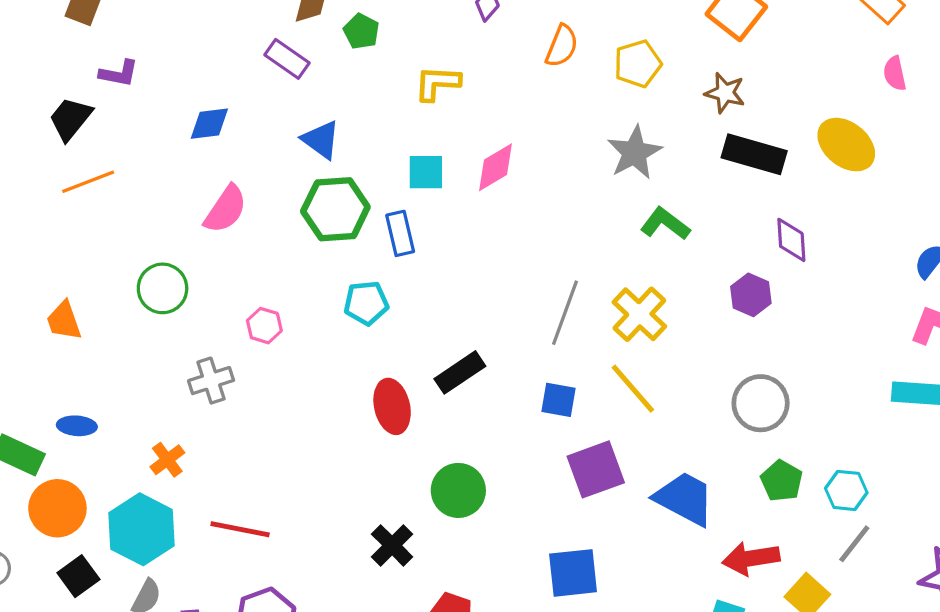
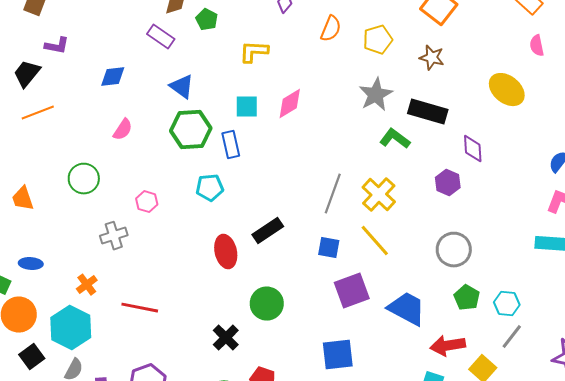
black rectangle: (754, 154) -> (428, 112), moved
pink semicircle: (226, 209) -> (123, 130), size x0.7
red line: (240, 529) -> (140, 308), moved

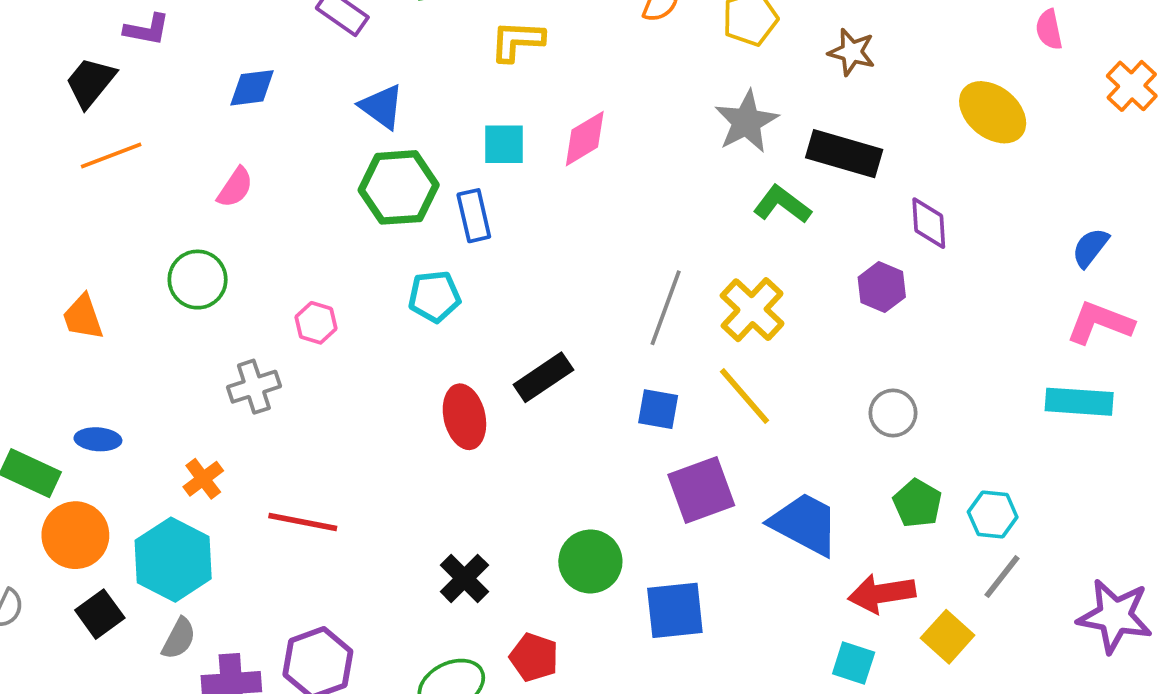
pink semicircle: (123, 130) -> (235, 187), moved
gray circle: (454, 250) -> (893, 413), size x0.7
green circle: (267, 304) -> (590, 561), moved

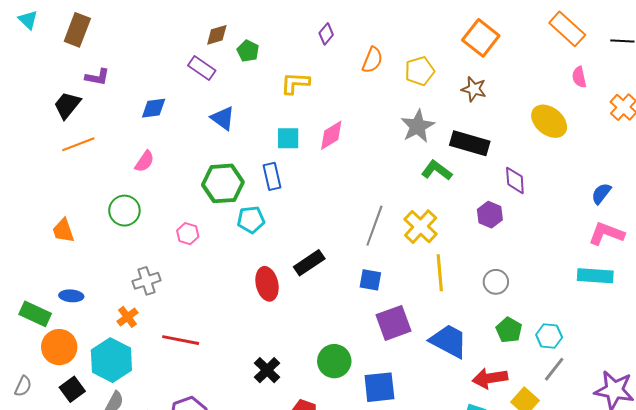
green hexagon: (399, 187) -> (223, 183), moved
gray cross: (254, 387) -> (147, 281), moved
yellow line: (745, 396) -> (440, 273), moved, turned 36

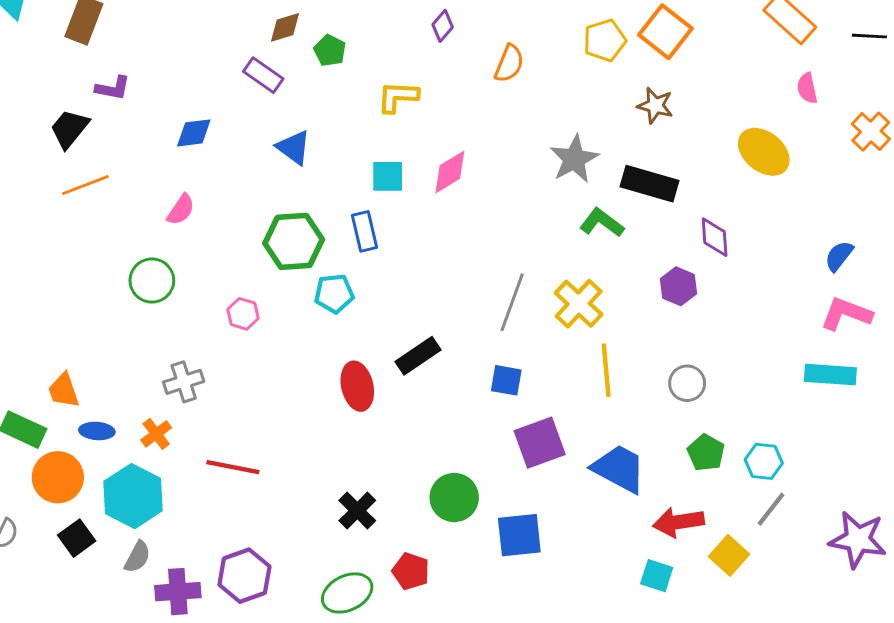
yellow pentagon: (420, 71) -> (605, 40), moved
orange trapezoid: (63, 231) -> (64, 390), moved
blue ellipse: (71, 296) -> (97, 431), moved

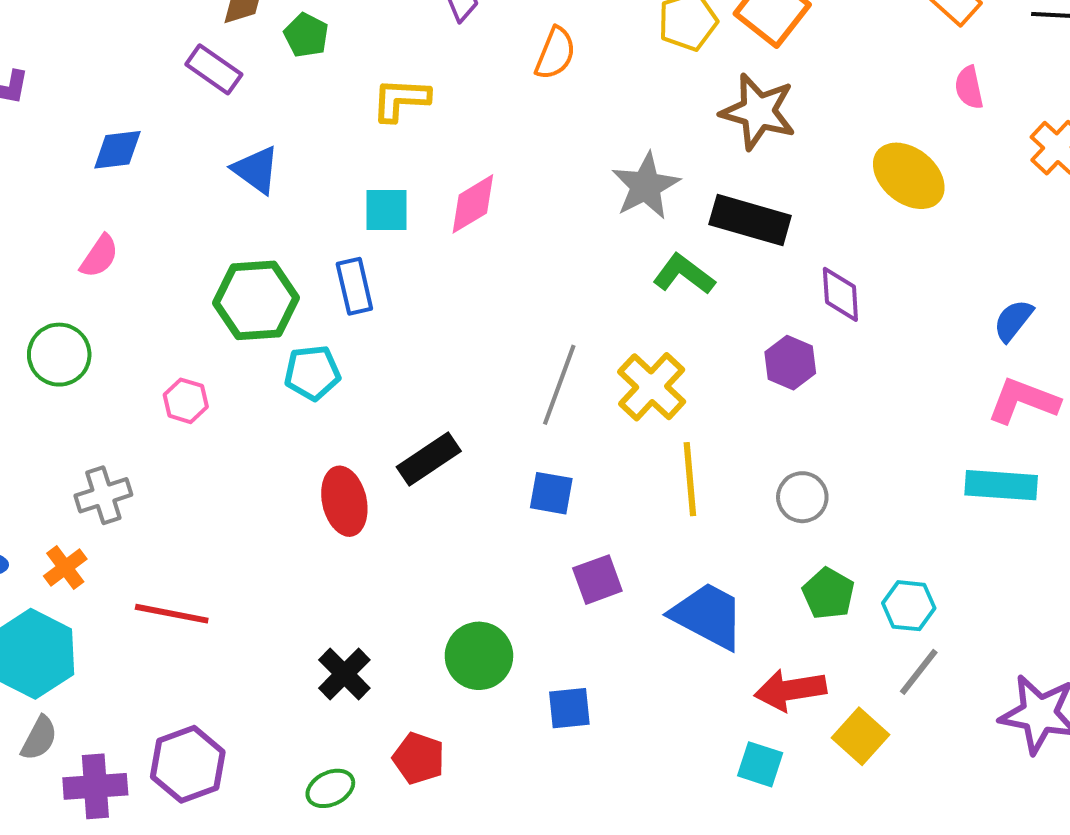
brown star: (655, 105) -> (758, 112), size x1.5
purple square: (540, 443) -> (597, 580), size x0.7
blue square: (519, 535) -> (569, 708), size x0.7
green ellipse: (347, 593) -> (330, 788), size x0.7

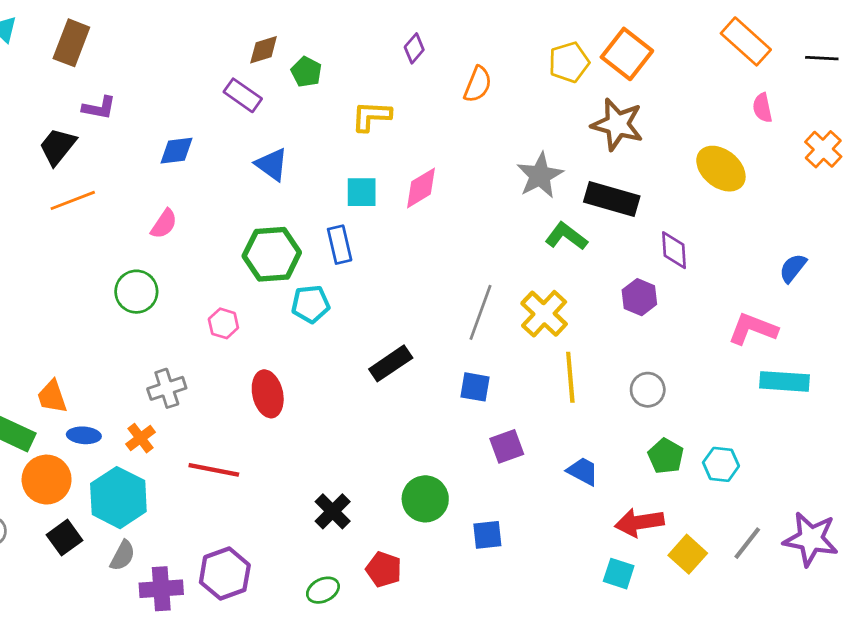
pink L-shape: (1023, 401) -> (753, 329), moved
red ellipse: (344, 501) -> (268, 394), moved
blue trapezoid: (708, 616) -> (583, 471), size x0.6
gray line: (919, 672) -> (747, 543), moved

